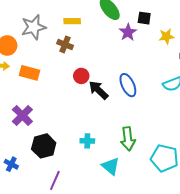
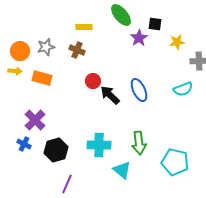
gray star: (34, 27) -> (46, 47), moved, size x0.7
cyan cross: (87, 141) -> (99, 145), size x1.6
blue cross: (11, 164) -> (24, 144), moved

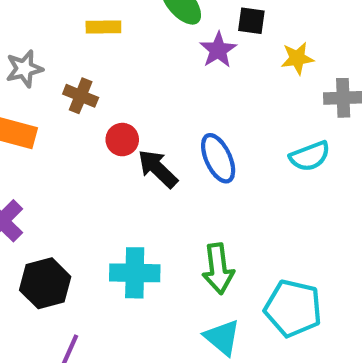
brown cross: (77, 50) -> (81, 96), moved
cyan triangle: (122, 170) -> (222, 337), moved

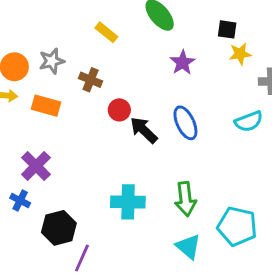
black square: (251, 21) -> (227, 29), moved
yellow rectangle: (103, 27) -> (106, 32), turned 40
purple star: (218, 50) -> (183, 62), moved
black hexagon: (45, 283) -> (59, 228), moved

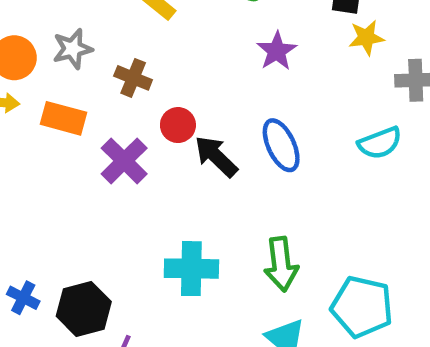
purple cross: (36, 166) -> (124, 161), moved
blue cross: (20, 200) -> (23, 298), moved

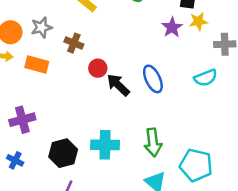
purple star: (277, 51) -> (172, 27), moved
purple cross: (124, 161) -> (22, 120), moved, turned 30
black hexagon: (84, 309) -> (63, 153), moved

